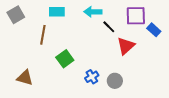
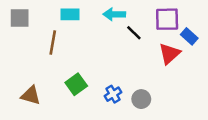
gray square: (16, 15) -> (20, 18), turned 30
red triangle: (126, 46) -> (170, 54), moved
green square: (65, 59) -> (76, 84), moved

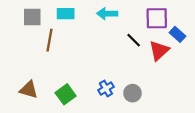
gray square: (20, 18) -> (32, 17), moved
black line: (134, 33) -> (134, 40), moved
green square: (76, 84) -> (66, 94), moved

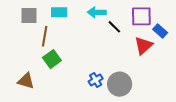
black line: (134, 40) -> (114, 27), moved
gray circle: (132, 93) -> (120, 84), size x1.5
green square: (66, 94) -> (52, 59), moved

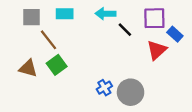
brown line: (45, 36) -> (49, 40), turned -48
brown triangle: (26, 81) -> (28, 68), moved

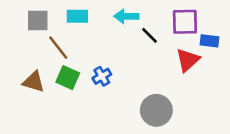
blue rectangle: (175, 34) -> (209, 41), turned -35
green square: (57, 65) -> (68, 78), turned -30
blue cross: (104, 88) -> (102, 76), moved

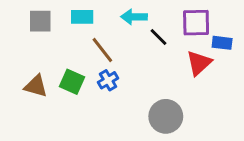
brown line: (58, 48) -> (102, 50), moved

